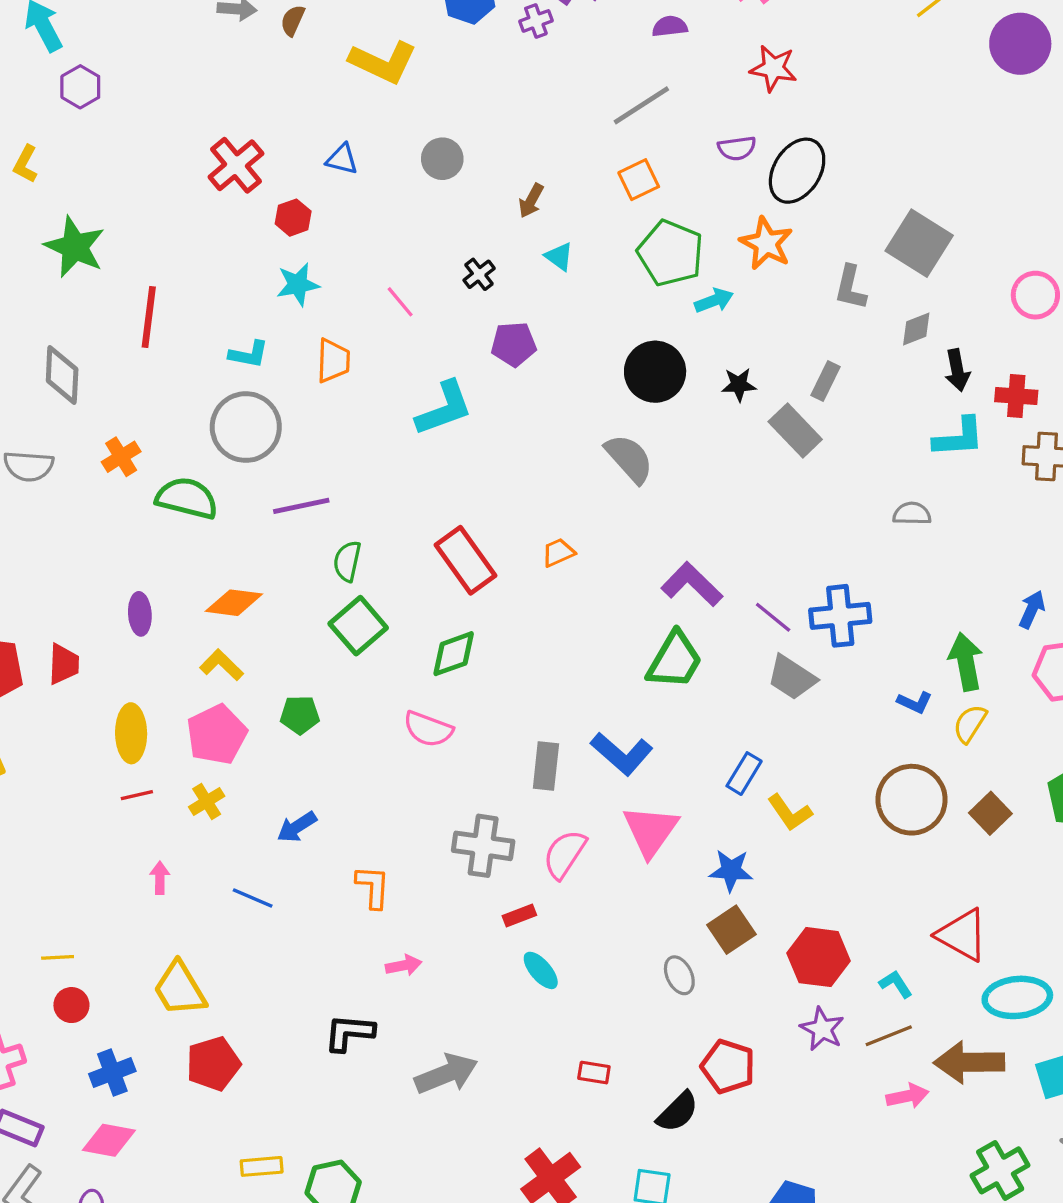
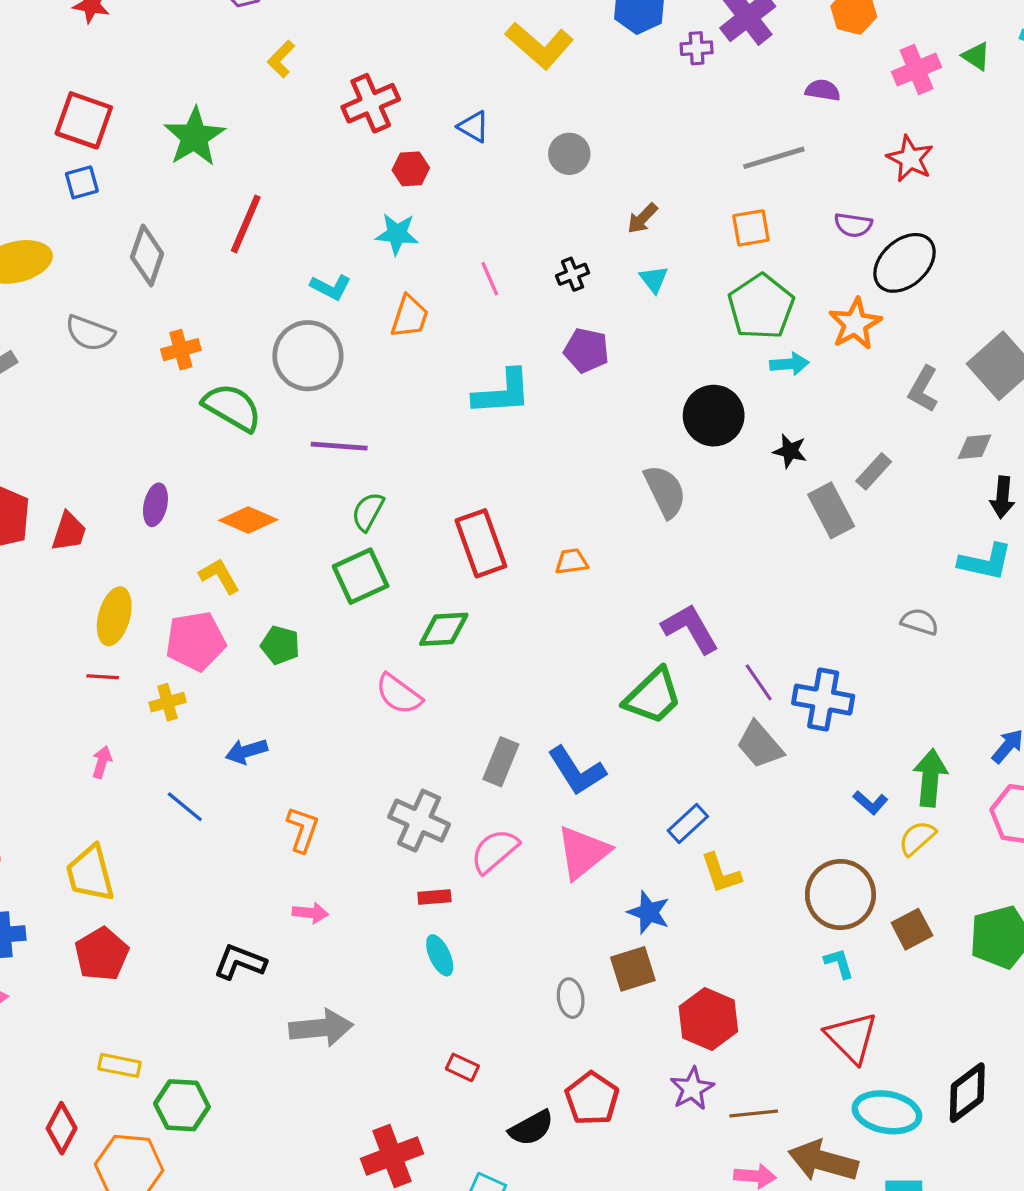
yellow L-shape: (25, 164) -> (281, 59), moved
cyan L-shape: (896, 984) -> (839, 963), moved
red pentagon: (213, 1064) -> (102, 954), turned -30

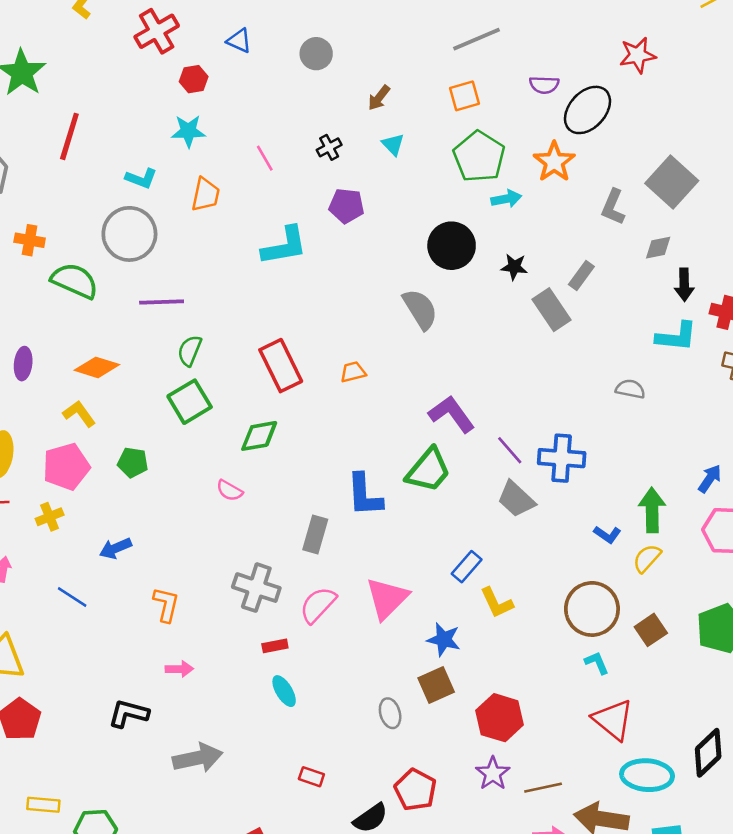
red star: (910, 159) -> (638, 55), moved, turned -30
orange cross: (181, 350) -> (30, 240), turned 32
pink semicircle: (399, 694) -> (230, 490), size x0.7
blue L-shape: (577, 771) -> (364, 495), moved, turned 36

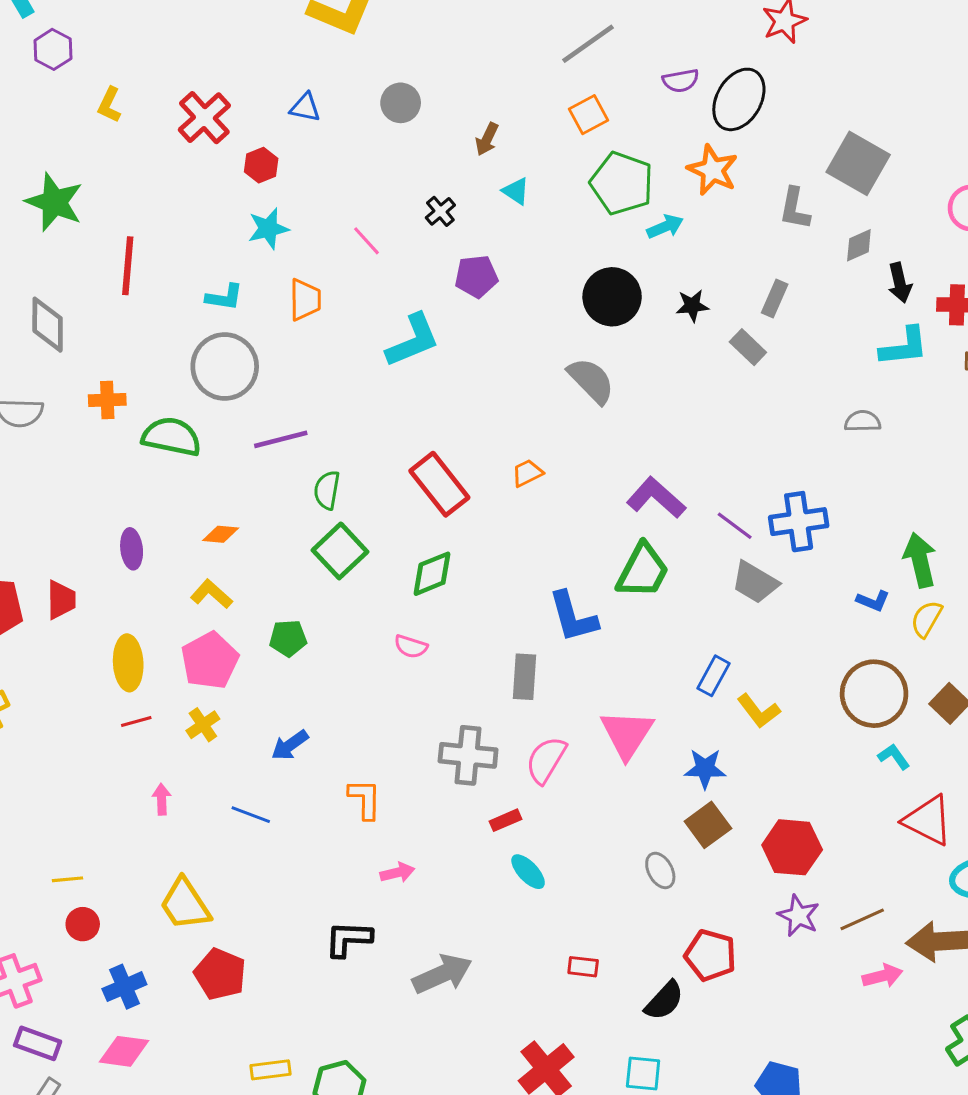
gray rectangle: (552, 310) -> (748, 347), size x0.7
orange diamond: (97, 367) -> (221, 534), size x0.7

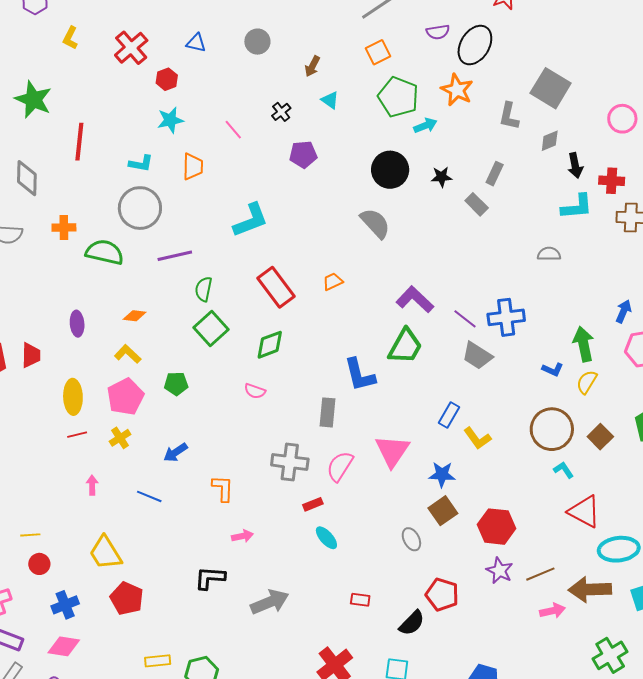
cyan L-shape: (413, 340) -> (251, 220), moved

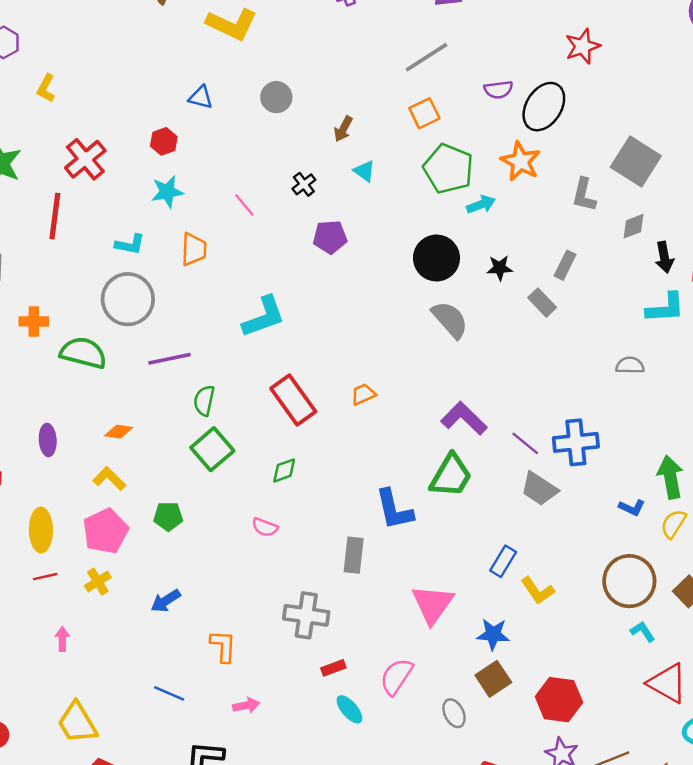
red cross: (131, 48) -> (85, 159), moved
gray semicircle: (375, 223) -> (450, 320), moved
green diamond: (270, 345) -> (284, 470), size x0.7
pink semicircle: (340, 466) -> (396, 677), moved
blue line: (149, 496) -> (169, 693), moved

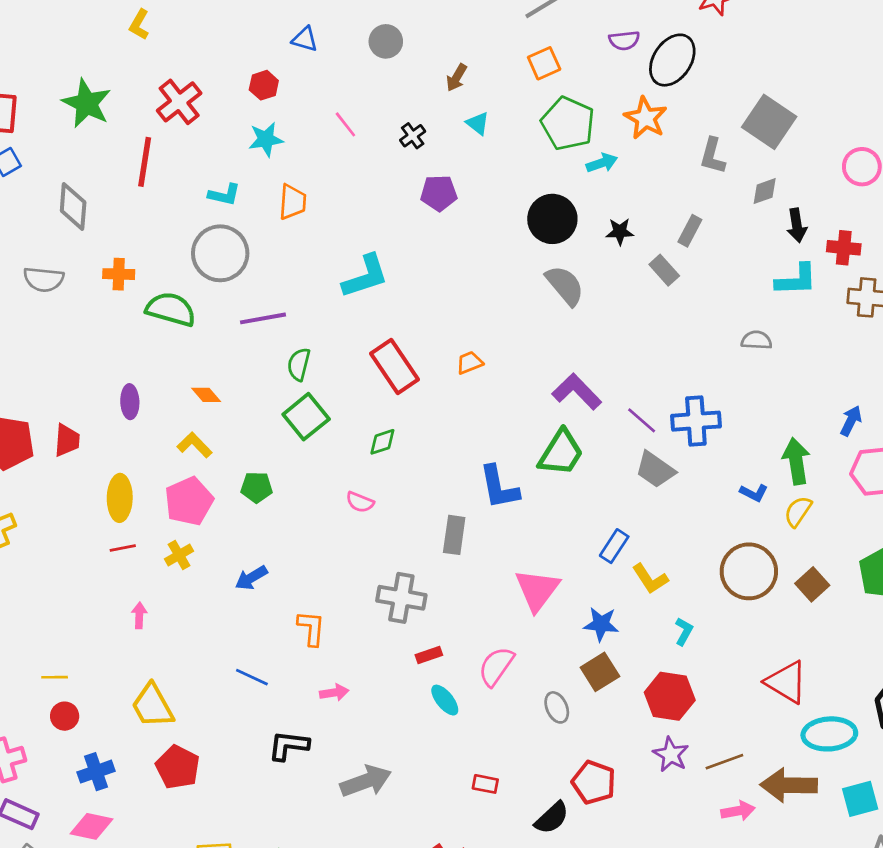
pink line: (244, 205) -> (345, 124), moved
orange diamond: (119, 432) -> (206, 395), turned 40
cyan L-shape: (643, 632) -> (684, 631), moved, turned 60

